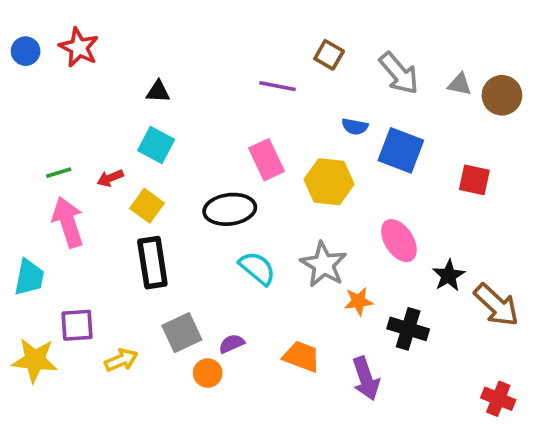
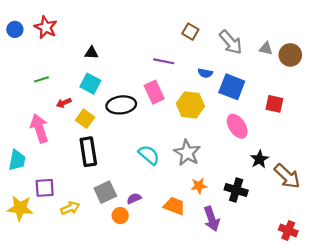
purple line: (278, 86) -> (164, 61), moved
green line: (59, 173) -> (41, 79), moved
black ellipse: (230, 209) -> (121, 105), moved
pink ellipse: (399, 241) -> (237, 126), moved
orange star: (358, 301) -> (199, 186), moved

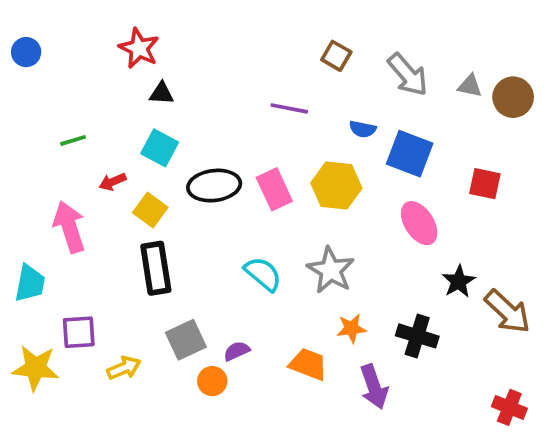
red star: (46, 27) -> (139, 48), moved
pink rectangle: (154, 92) -> (274, 189), moved

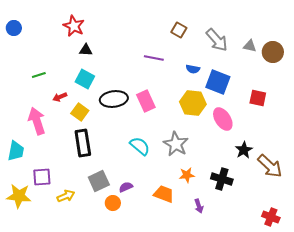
yellow hexagon: (336, 186) -> (193, 103), moved
purple arrow: (374, 387) -> (199, 206), size x0.6

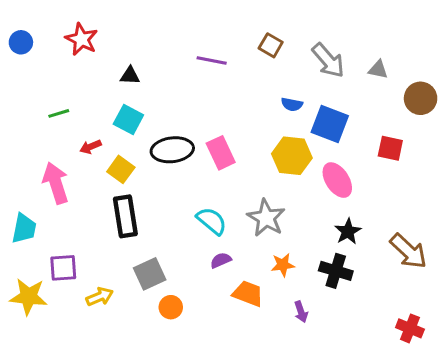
red star: (74, 26) -> (81, 39), moved
brown circle: (273, 52) -> (421, 98), moved
purple line: (154, 58) -> (212, 60), moved
black star: (244, 150) -> (348, 232), moved
purple semicircle: (126, 187) -> (221, 260), moved

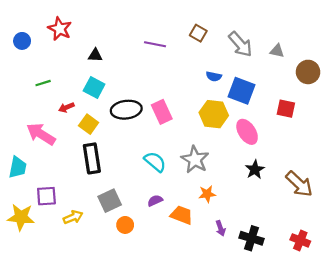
blue circle: (21, 42) -> (22, 41), moved
pink arrow: (56, 183) -> (41, 134), turned -40
purple semicircle: (221, 260) -> (155, 201), moved
black cross: (336, 271) -> (251, 238), moved

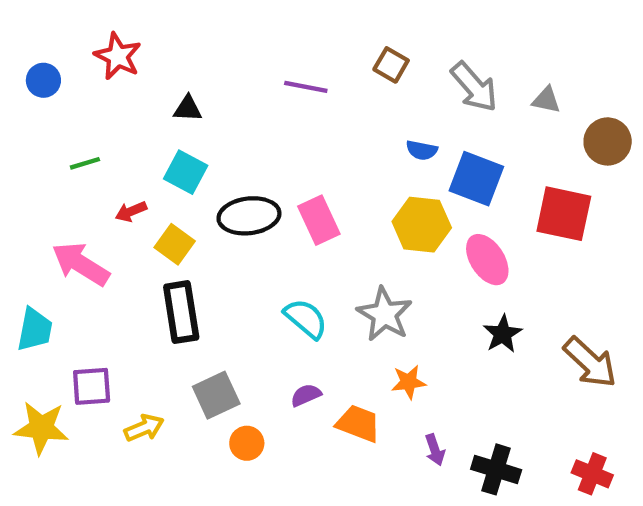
red square: (286, 109) -> (564, 214), size x1.5

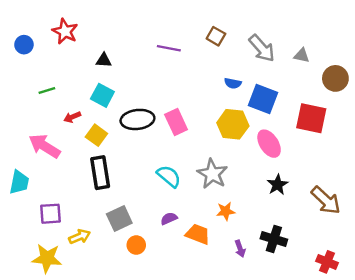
yellow star: (41, 428) -> (47, 258), moved
black cross: (496, 469) -> (274, 239), moved

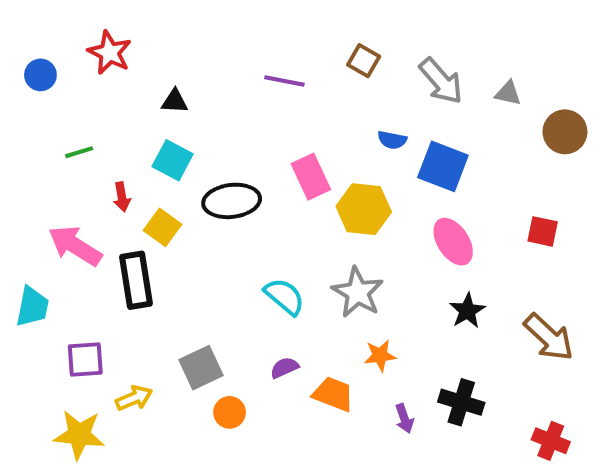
red arrow: (72, 117) -> (122, 197), turned -77
red square: (311, 118) -> (543, 231), moved, size x0.6
pink rectangle: (176, 122) -> (311, 177), moved
yellow hexagon: (233, 124) -> (364, 209), moved
black rectangle: (100, 173) -> (136, 280), moved

